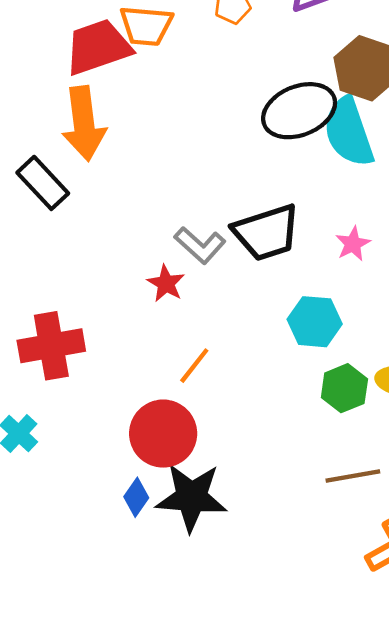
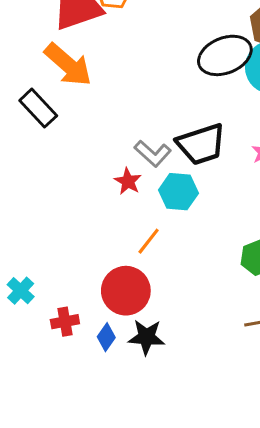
orange arrow: (84, 123) -> (68, 65), turned -42
cyan hexagon: (315, 322) -> (178, 192), moved
red cross: (51, 346) -> (65, 322), moved, size x0.6
black star: (191, 497) -> (146, 337), size x0.7

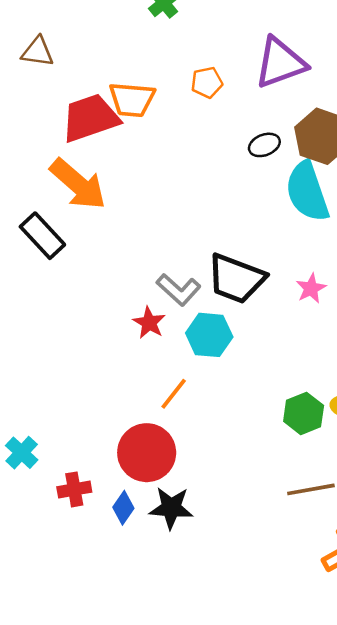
black ellipse: (225, 55) -> (264, 145), moved, size x0.5
black trapezoid: (201, 144) -> (236, 279), turned 39

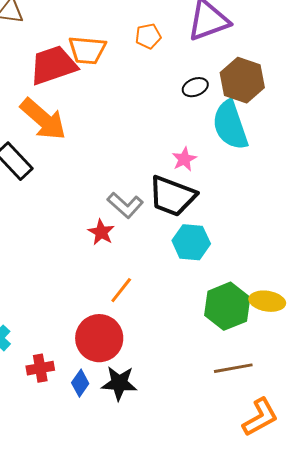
pink star: (311, 288) -> (184, 159), moved
cyan hexagon: (209, 335) -> (191, 242), moved
green hexagon: (304, 413) -> (227, 306), size x1.4

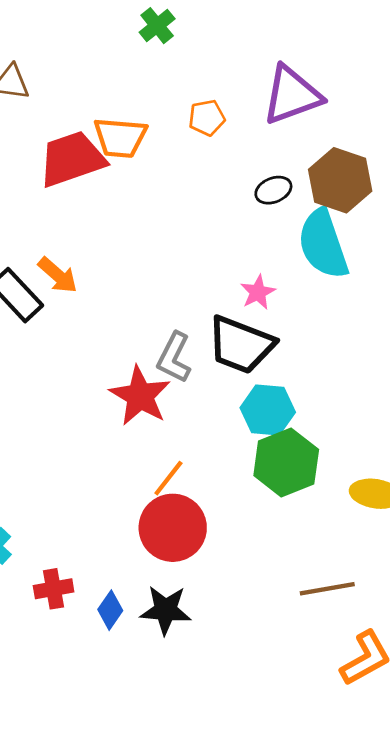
orange arrow: (43, 119) -> (58, 275), moved, size x0.6
gray L-shape: (125, 205) -> (174, 358), turned 75
red star: (101, 232) -> (140, 396), size x1.6
green hexagon: (227, 306) -> (286, 462), moved
red circle: (99, 338) -> (173, 528), moved

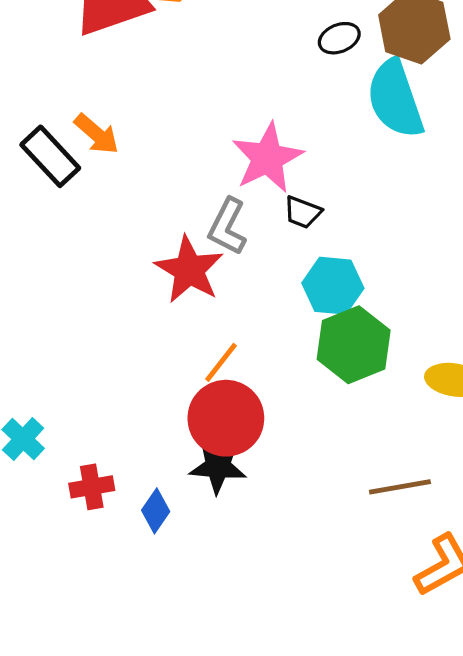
pink star: (258, 292) -> (267, 158), moved, size x1.8
black trapezoid: (241, 345) -> (303, 212), size x0.5
black star: (166, 610) -> (218, 466), moved

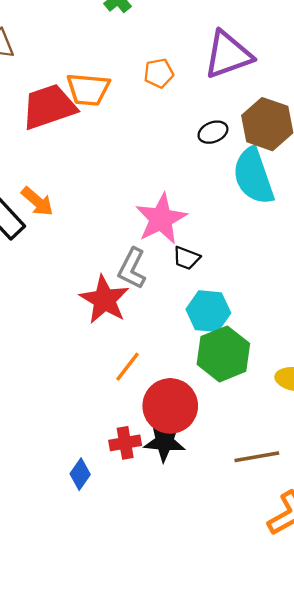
red circle: (226, 418) -> (170, 406), moved
black star: (218, 466) -> (164, 442), moved
red cross: (92, 487) -> (125, 443), moved

